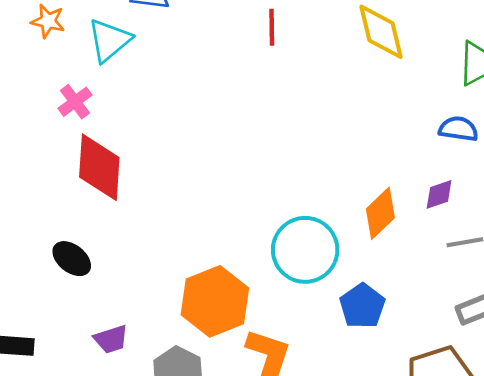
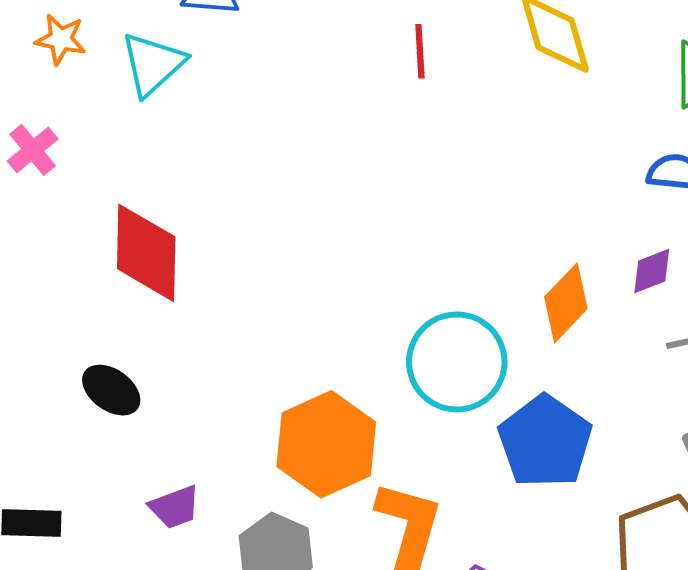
red line: (272, 27) -> (420, 51), moved
pink cross: (75, 102) -> (33, 150), moved
blue pentagon: (362, 306) -> (545, 442), size x1.4

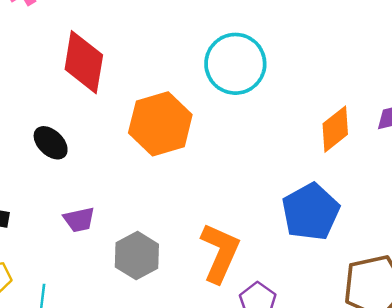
cyan circle: (457, 362) -> (235, 64), moved
orange hexagon: (326, 444) -> (160, 124), moved

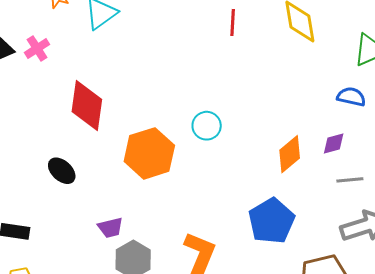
cyan circle: (235, 64) -> (207, 126), moved, size x0.6
purple trapezoid: (79, 220) -> (111, 228), moved

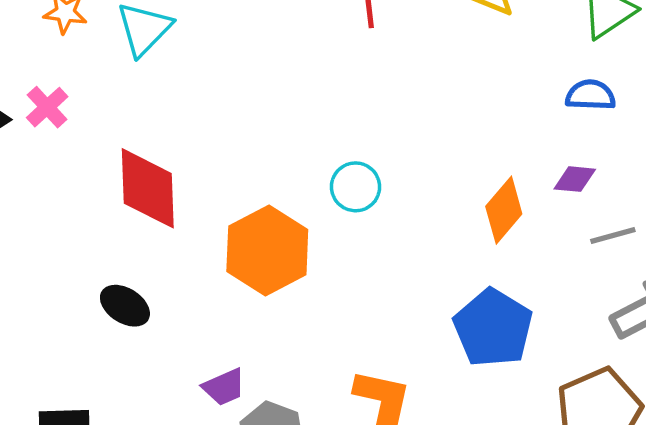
purple diamond: (334, 143) -> (575, 179), turned 30

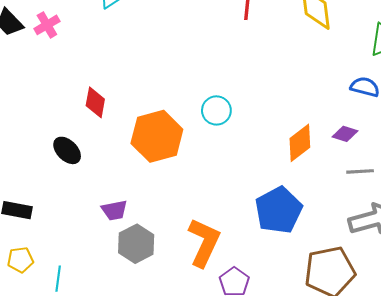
red diamond: (148, 188) -> (95, 102), moved, size x0.6

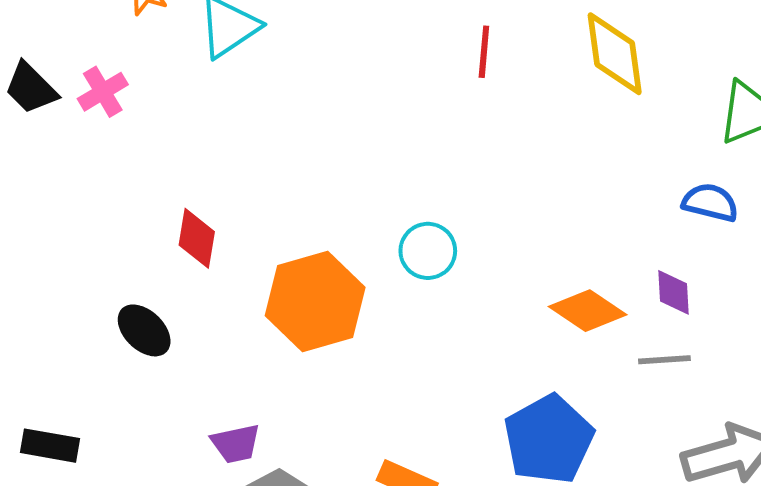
purple diamond: (345, 134) -> (673, 292), turned 70
orange diamond: (300, 143) -> (588, 311), turned 72
gray line: (360, 171) -> (664, 360), moved

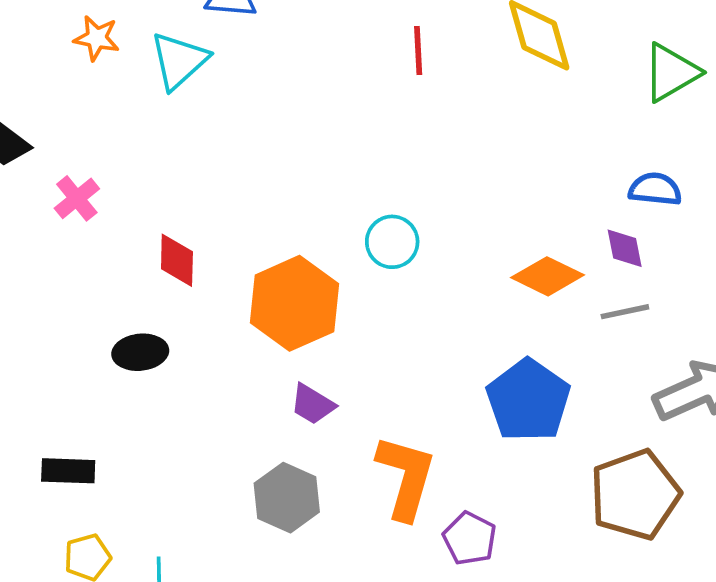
pink cross: (103, 92) -> (77, 198), moved
blue semicircle: (710, 202) -> (655, 189), moved
black ellipse: (144, 330) -> (140, 352), turned -42
purple trapezoid: (236, 444) -> (313, 404), moved, turned 51

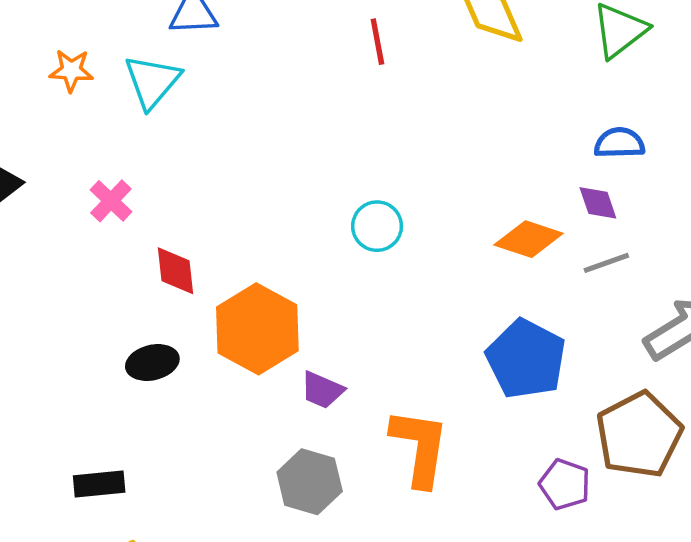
pink cross: (77, 198) -> (111, 201), moved
orange hexagon: (295, 303) -> (257, 329), moved
purple pentagon: (470, 538) -> (565, 484), moved

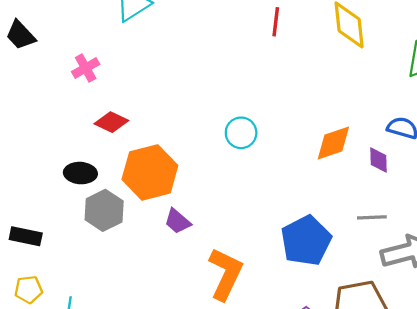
orange diamond: (529, 239) -> (333, 143), moved, turned -54
gray line: (606, 263) -> (372, 217), moved
red diamond: (175, 271) -> (111, 122), turned -76
gray hexagon: (310, 482) -> (104, 210), moved

